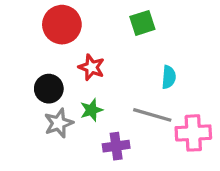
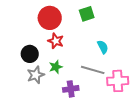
red circle: (62, 25) -> (50, 18), moved
cyan semicircle: (169, 77) -> (103, 47), turned -32

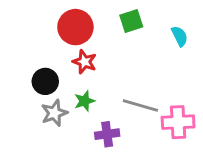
cyan semicircle: (103, 47) -> (180, 36), moved

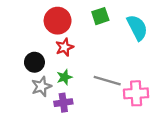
cyan semicircle: (180, 36) -> (137, 28), size x1.6
red star: (84, 62) -> (64, 47), turned 30
purple cross: (107, 134) -> (63, 103), moved

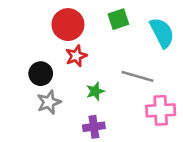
green star: (64, 77) -> (95, 91), moved
gray line: (107, 81) -> (137, 76), moved
purple cross: (63, 103) -> (94, 127), moved

